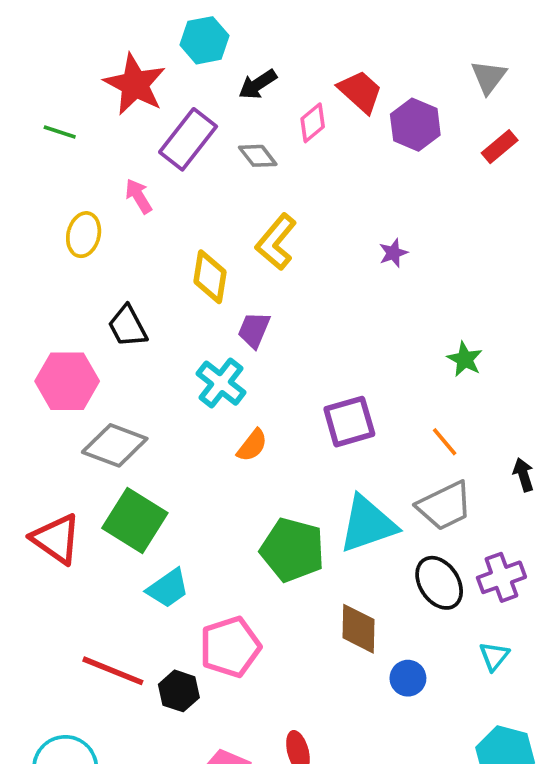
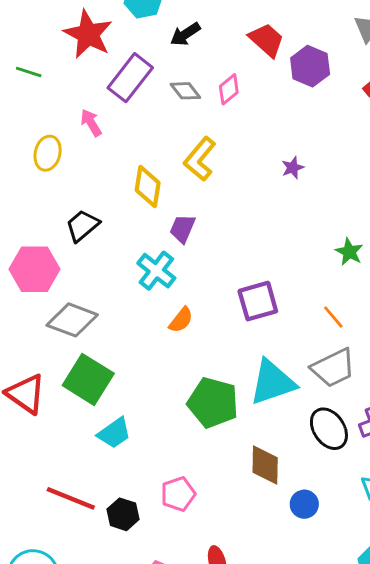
pink diamond: (313, 123) -> (229, 89), moved
black trapezoid: (128, 326) -> (82, 226), turned 78
pink pentagon: (230, 647) -> (178, 494), moved, size x0.7

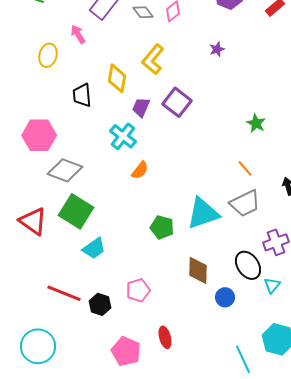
purple star: (293, 168) -> (217, 49), moved
black trapezoid: (82, 226) -> (82, 95), moved, turned -55
purple square: (258, 301) -> (177, 102), moved, turned -36
green pentagon: (213, 403) -> (162, 227), size x0.7
black ellipse: (329, 429) -> (248, 265), moved

